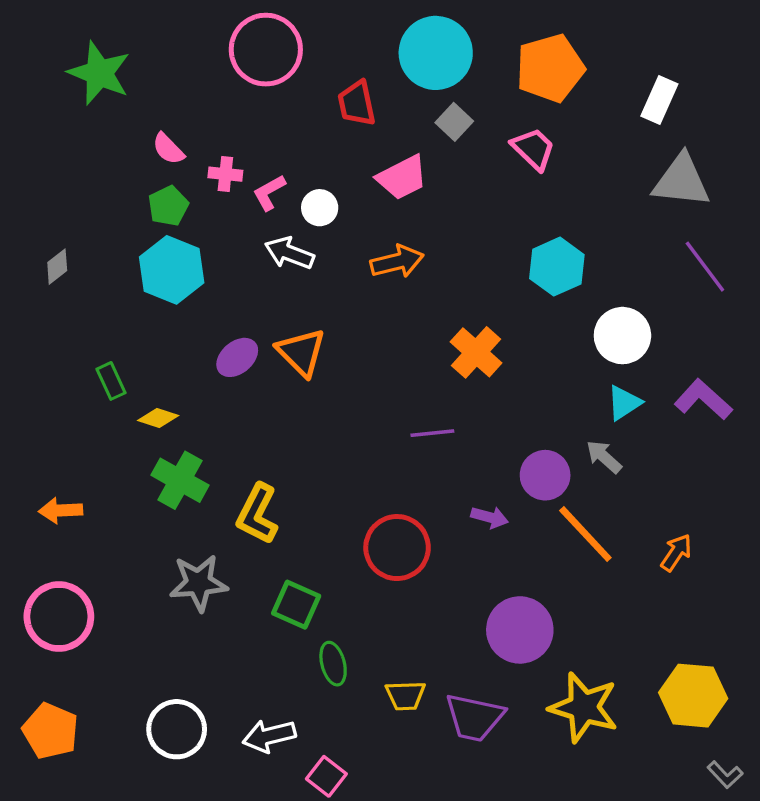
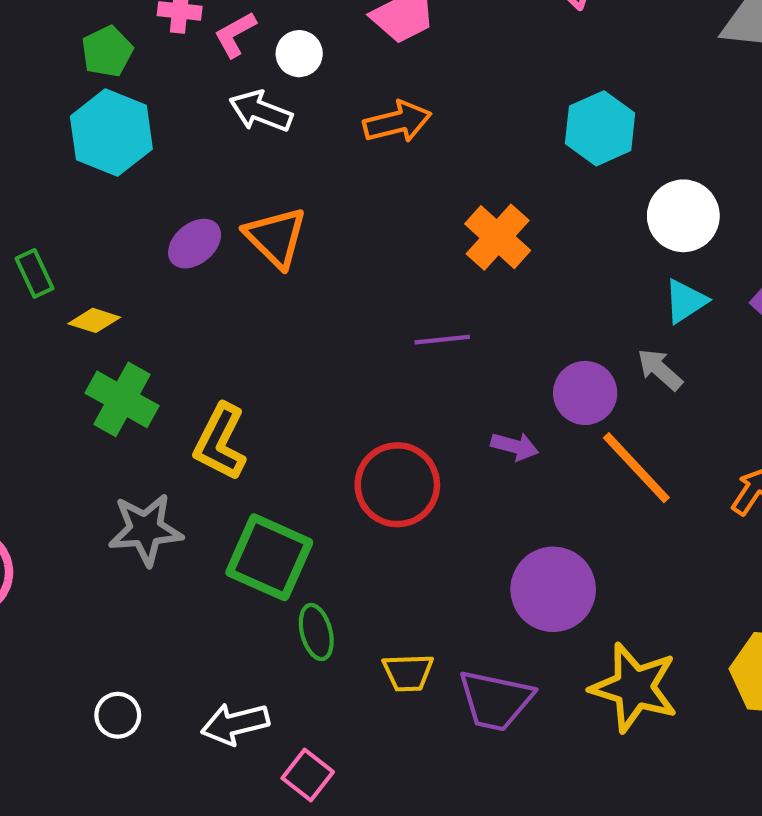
green square: (296, 605) -> (269, 557), size x1.4
white circle: (177, 729) -> (118, 715), size x0.6

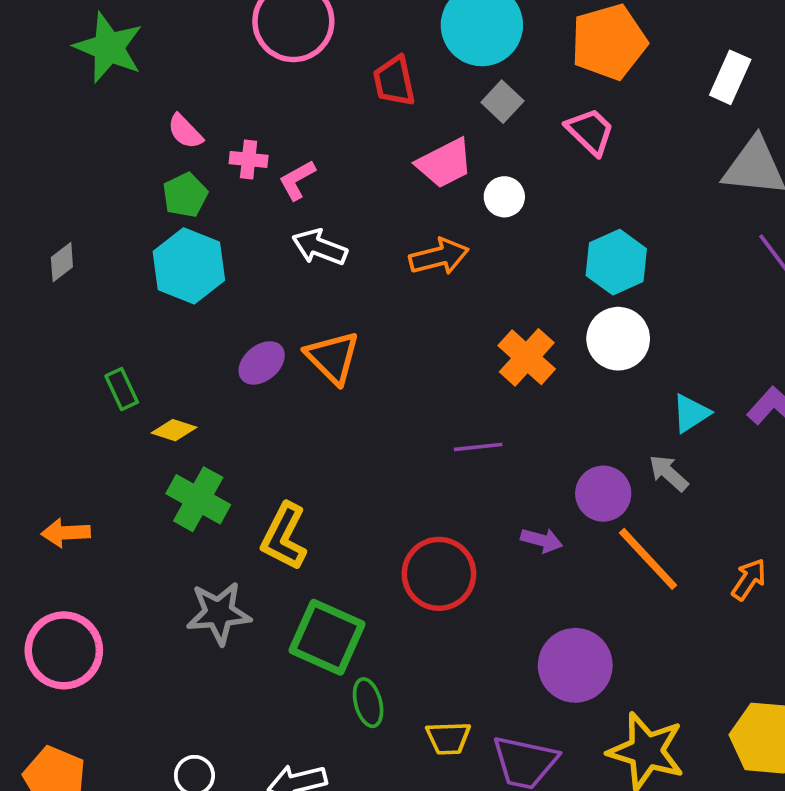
white circle: (299, 54) -> (504, 197), moved
white circle: (683, 216) -> (618, 339), moved

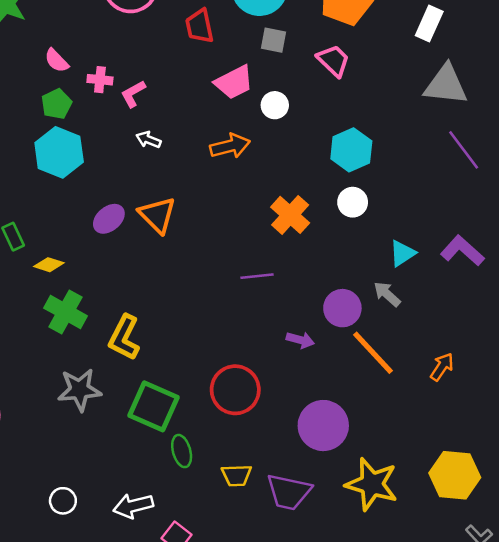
gray square: (502, 102) -> (273, 40), turned -32
white arrow: (320, 247) -> (148, 140), size x0.7
white circle: (618, 339) -> (353, 202), size x0.7
red circle: (439, 574) -> (235, 390), moved

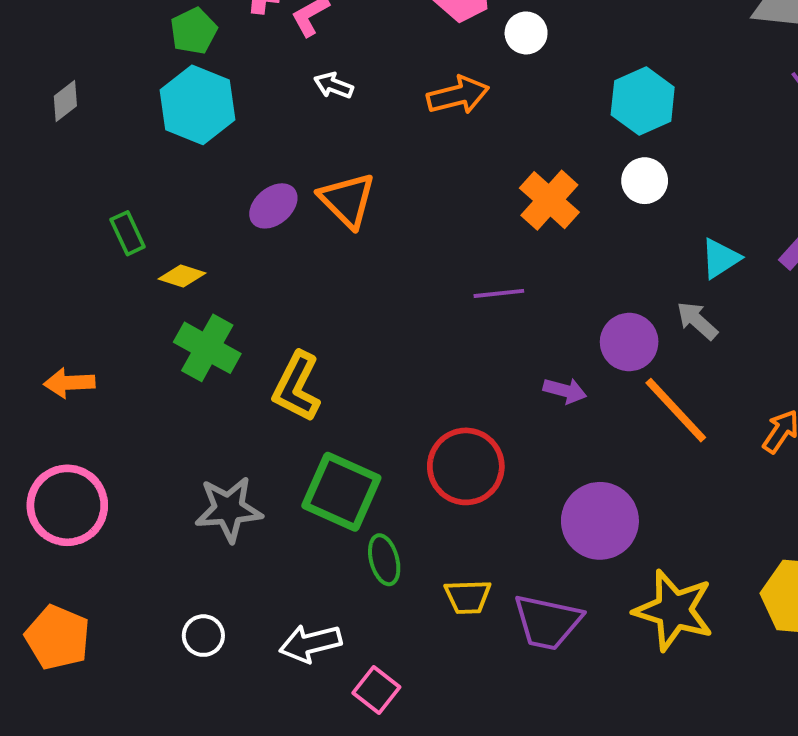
gray star: (80, 390) -> (229, 509), moved

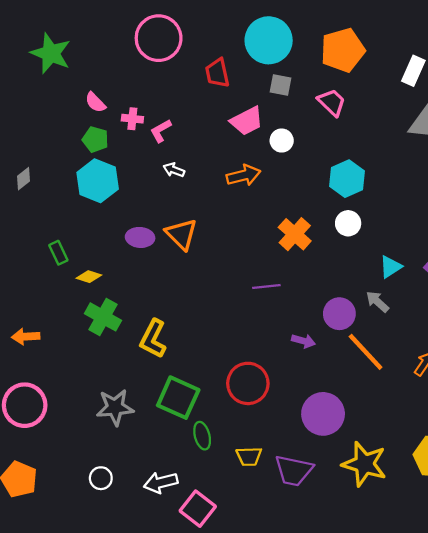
green pentagon: (194, 31) -> (95, 139), turned -30
purple ellipse: (273, 206) -> (140, 237), turned 44
pink square: (376, 690) -> (198, 509), size x1.4

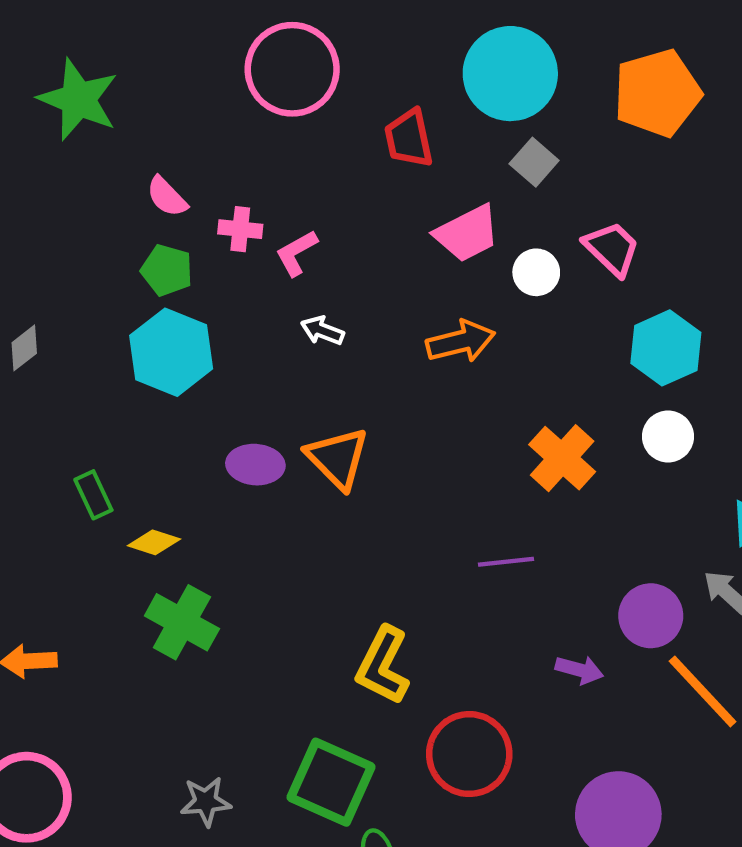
gray square: (281, 85) -> (534, 162), turned 30
pink trapezoid: (332, 102) -> (612, 249), moved
yellow L-shape: (153, 339) -> (383, 665), moved
gray star: (115, 407) -> (206, 802), size x0.7

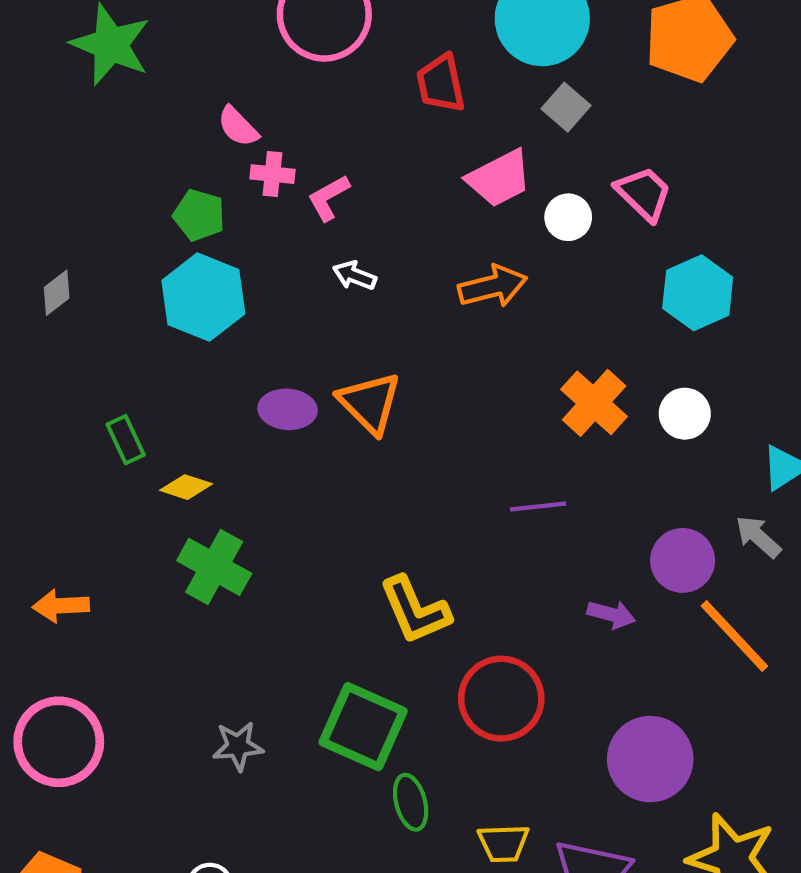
pink semicircle: (167, 197) -> (238, 127), moved
white circle: (668, 436) -> (685, 414), moved
yellow L-shape: (383, 665) -> (415, 610), turned -50

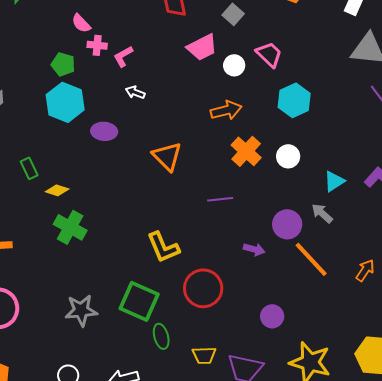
orange arrow: (493, 286) -> (226, 110), moved
orange triangle: (370, 403) -> (167, 156), moved
purple ellipse: (288, 409) -> (104, 131), moved
gray star: (238, 746) -> (81, 310), size x1.4
purple circle: (650, 759) -> (272, 316), size x0.6

